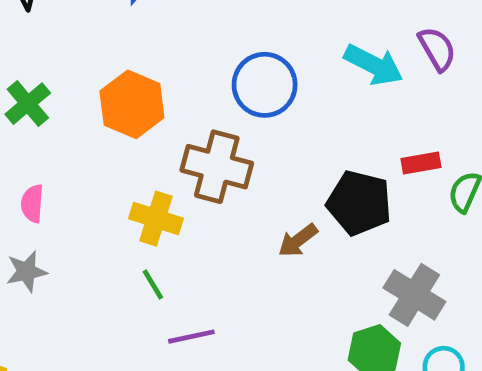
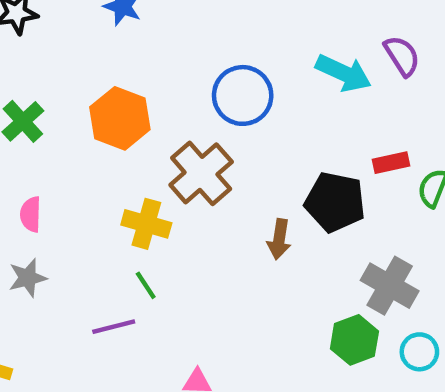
brown cross: (217, 167) -> (201, 173), turned 36
brown arrow: (298, 240) -> (279, 239), turned -42
purple line: (191, 337) -> (114, 327), moved

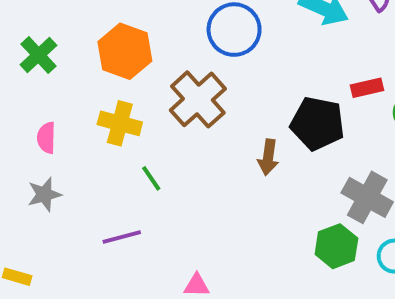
yellow cross: (146, 224) -> (120, 123), moved
green line: (146, 285) -> (151, 178), moved

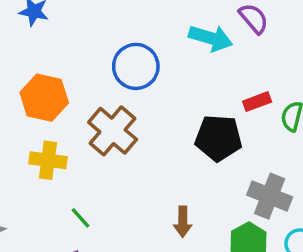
brown arrow: (268, 157) -> (183, 222), moved
green line: (151, 178) -> (80, 218), moved

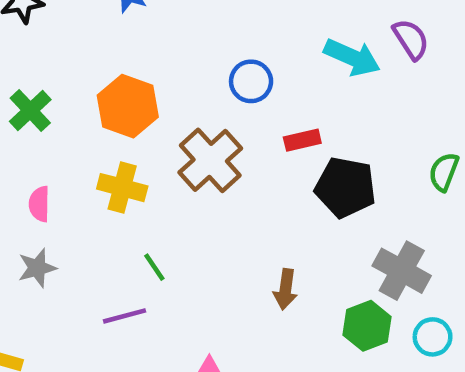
blue circle: (136, 66) -> (251, 81), size x0.7
red rectangle: (257, 102) -> (302, 140), moved

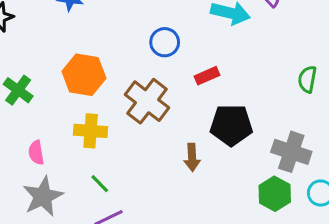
black pentagon: (345, 187) -> (231, 125), moved
green line: (154, 267) -> (100, 184), moved
gray star: (37, 268) -> (43, 196), size x1.5
brown arrow: (285, 289) -> (192, 157), moved

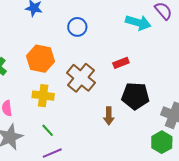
blue circle: (165, 42) -> (77, 27), moved

